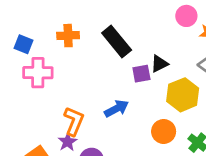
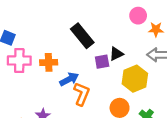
orange cross: (68, 36) -> (49, 62), moved
blue arrow: (116, 109) -> (69, 79), moved
orange L-shape: (74, 121) -> (82, 94), moved

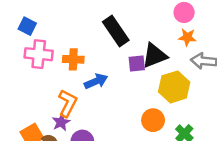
orange star: (156, 29) -> (187, 37), moved
black triangle: (116, 54) -> (155, 56), size x1.5
orange L-shape: (82, 94) -> (68, 103), moved

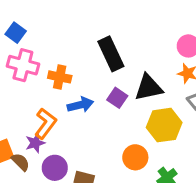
purple square: (137, 64) -> (117, 98), moved, turned 30

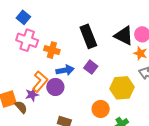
black triangle: (149, 87) -> (124, 36), moved, turned 35
purple circle: (55, 168) -> (55, 87), moved

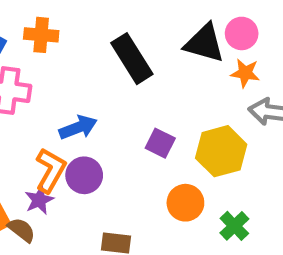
orange cross: (52, 50) -> (41, 35), moved
purple square: (91, 67) -> (160, 143), moved
blue arrow: (65, 70) -> (78, 127), moved

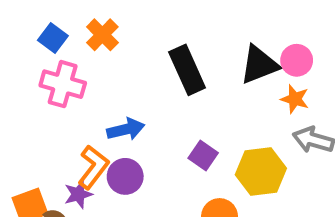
orange cross: (41, 35) -> (102, 35), turned 32
black triangle: (204, 43) -> (259, 65), turned -45

